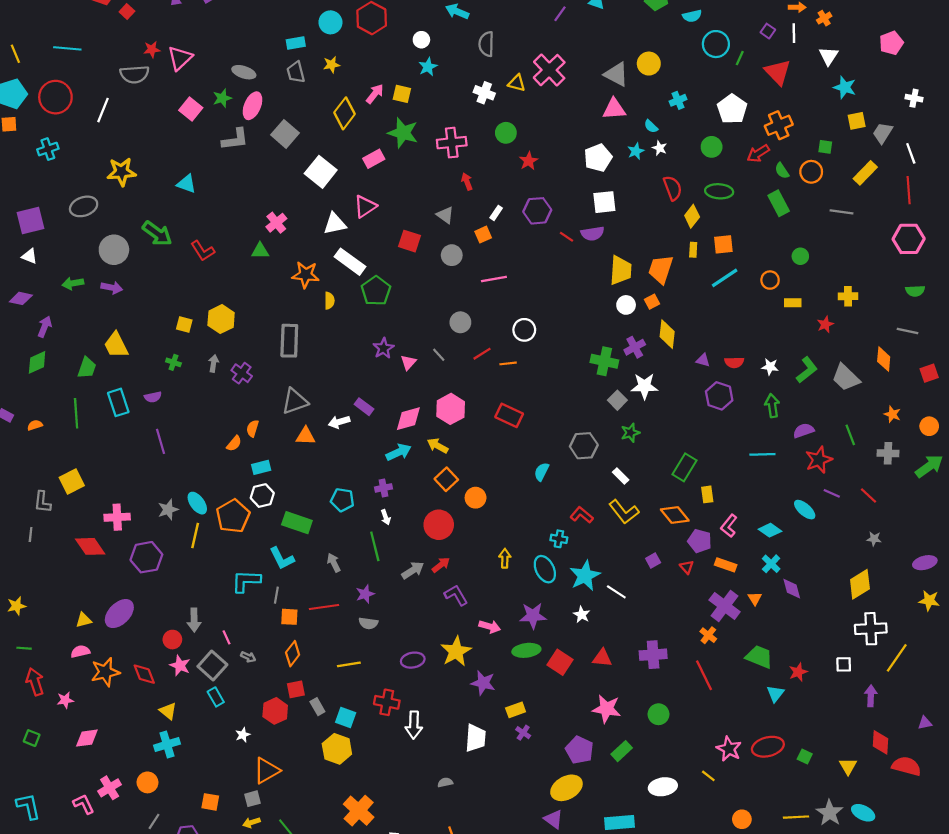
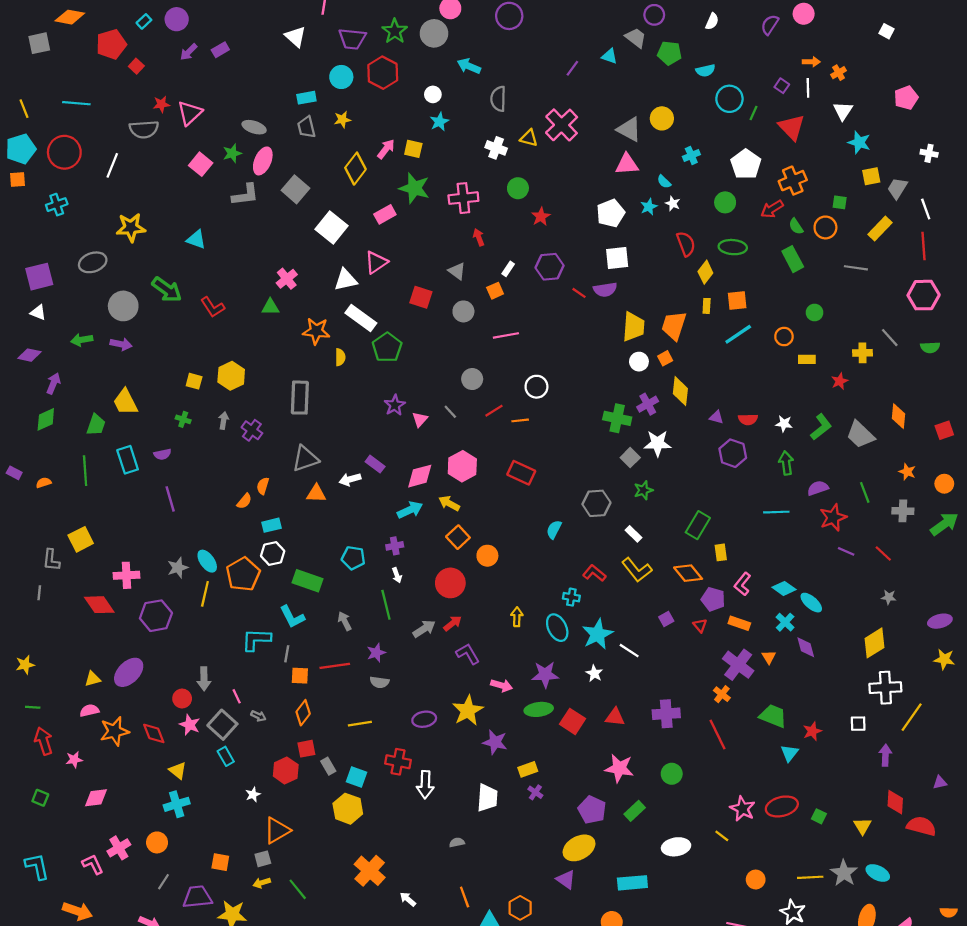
gray line: (908, 331) -> (890, 338), moved, turned 36
cyan ellipse: (805, 510) -> (811, 603), moved

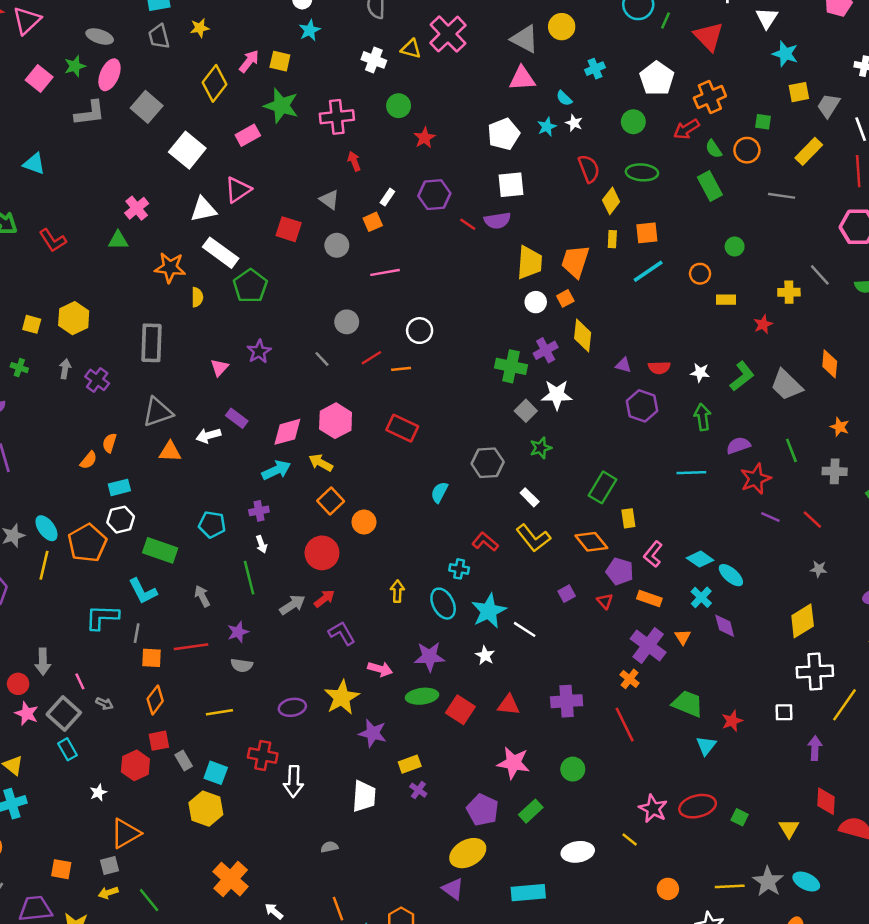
pink triangle: (420, 419) -> (219, 368), moved

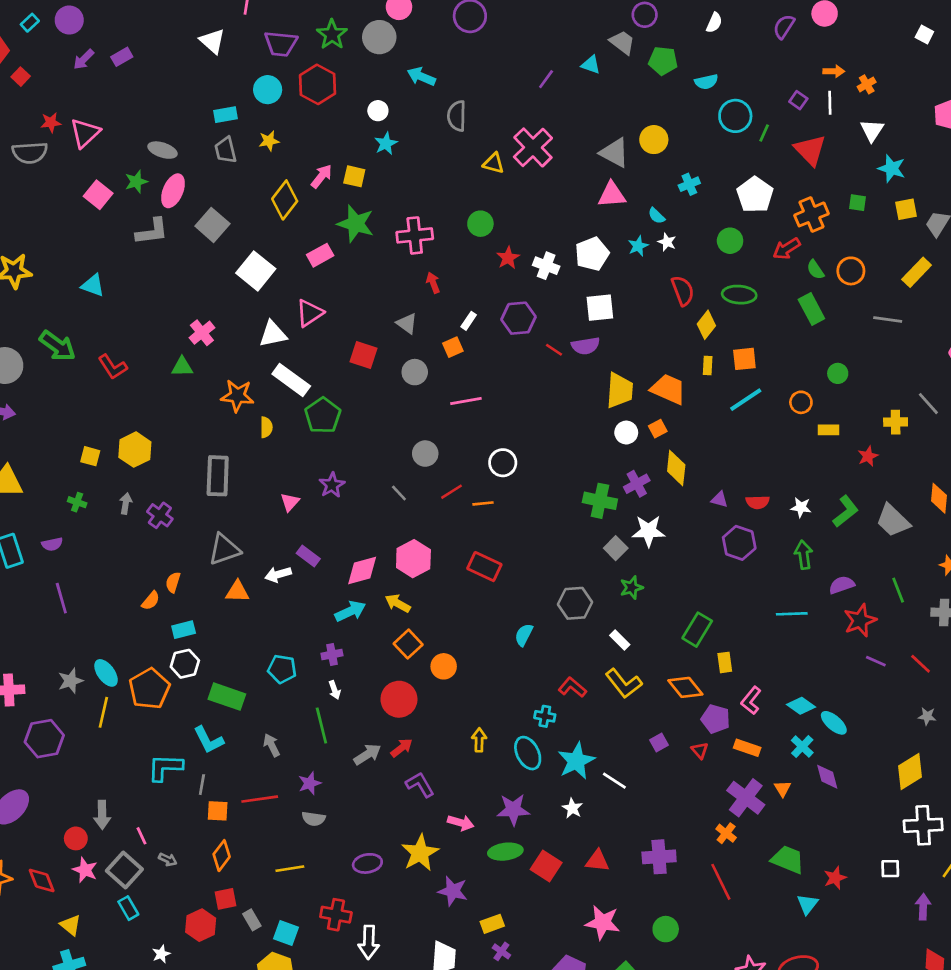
white cross: (374, 60) -> (546, 266), moved
green square: (763, 122) -> (857, 203), moved
orange trapezoid: (575, 261) -> (668, 389), turned 96

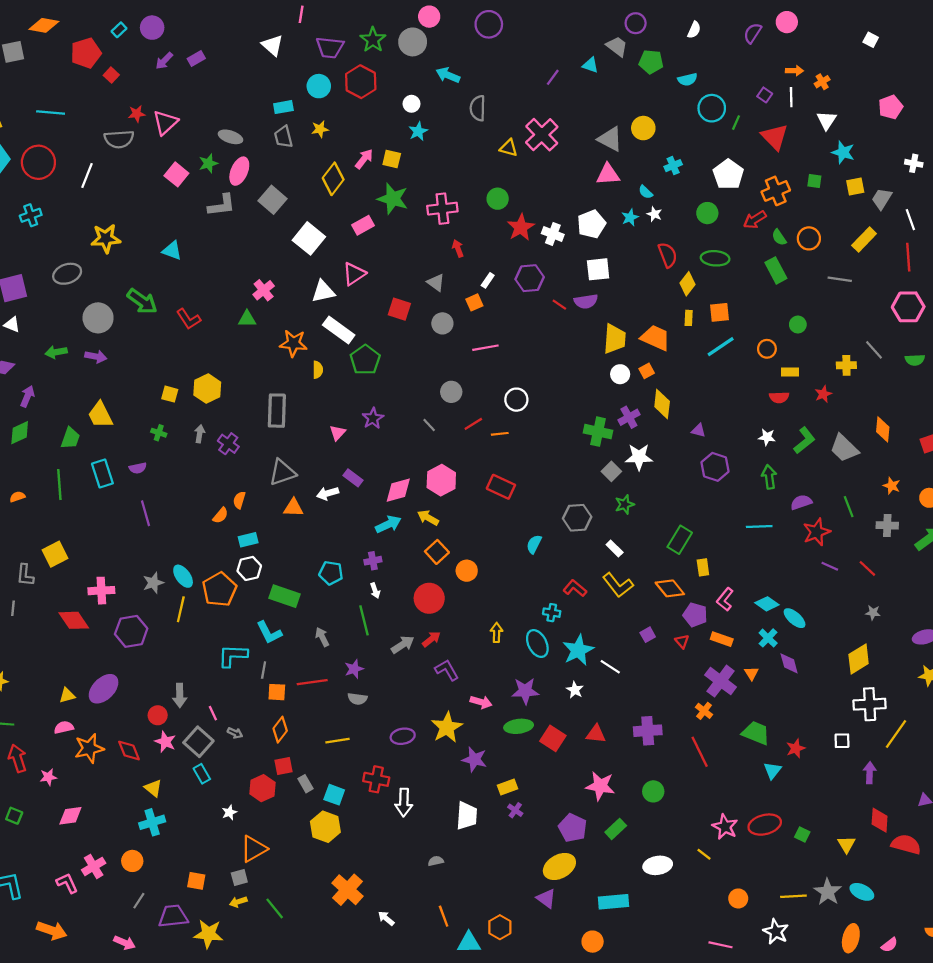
red star: (508, 258) -> (521, 227), size x1.4
red semicircle: (758, 502) -> (779, 397), moved

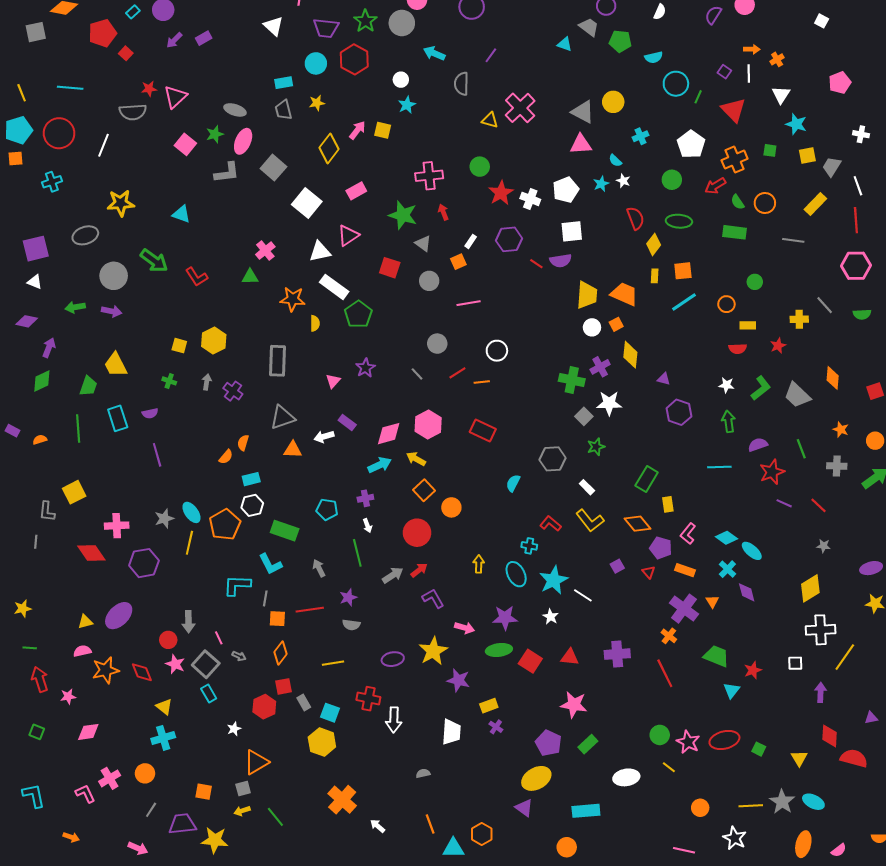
purple line: (553, 77) -> (491, 55), moved
green star: (393, 199) -> (403, 215), moved
green rectangle: (776, 270) -> (735, 232), turned -55
green circle: (653, 791) -> (660, 735), moved
orange arrow: (52, 931) -> (71, 837), size x0.6

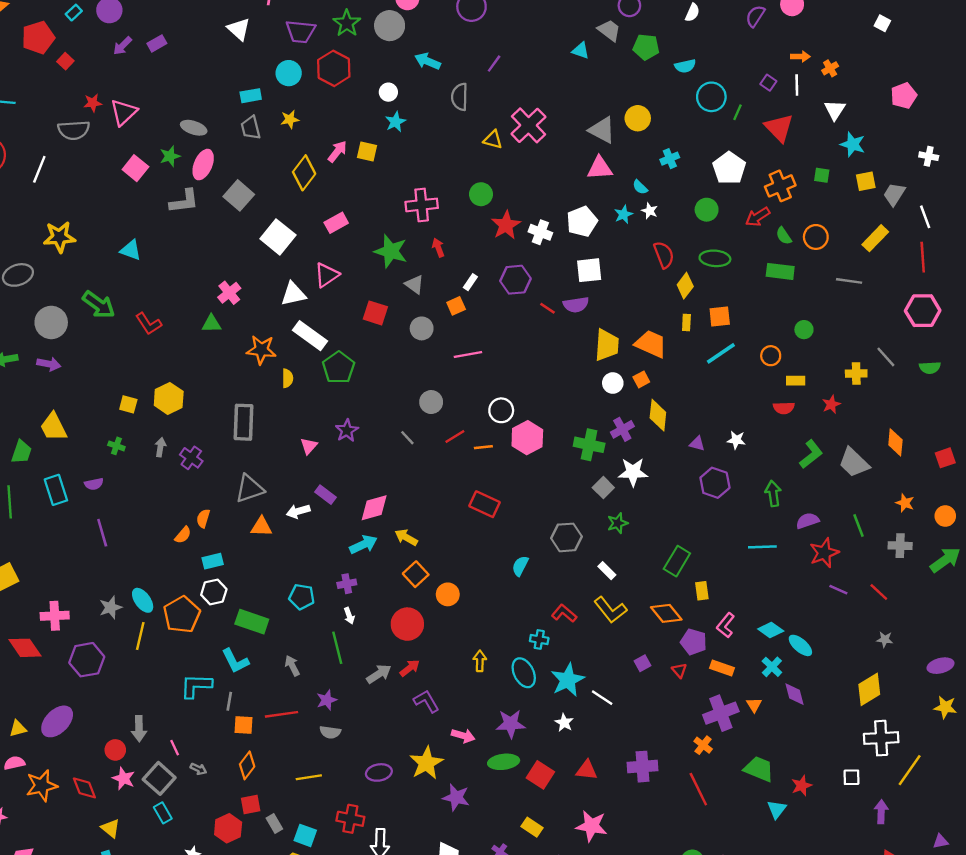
white star: (726, 385) -> (736, 440), moved
pink hexagon: (428, 424) -> (527, 438), moved
purple cross: (684, 609) -> (721, 713), turned 32
yellow rectangle: (489, 706) -> (532, 827), moved, turned 54

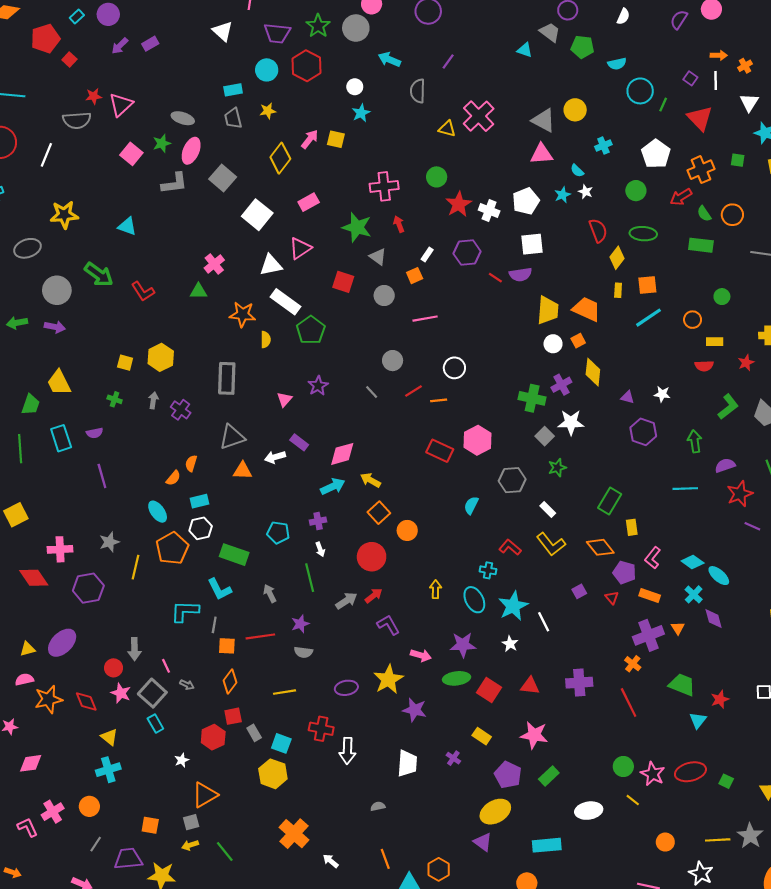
pink hexagon: (527, 438) -> (478, 440), moved
cyan ellipse: (143, 600) -> (158, 512), moved
white line: (602, 698) -> (544, 622), turned 30

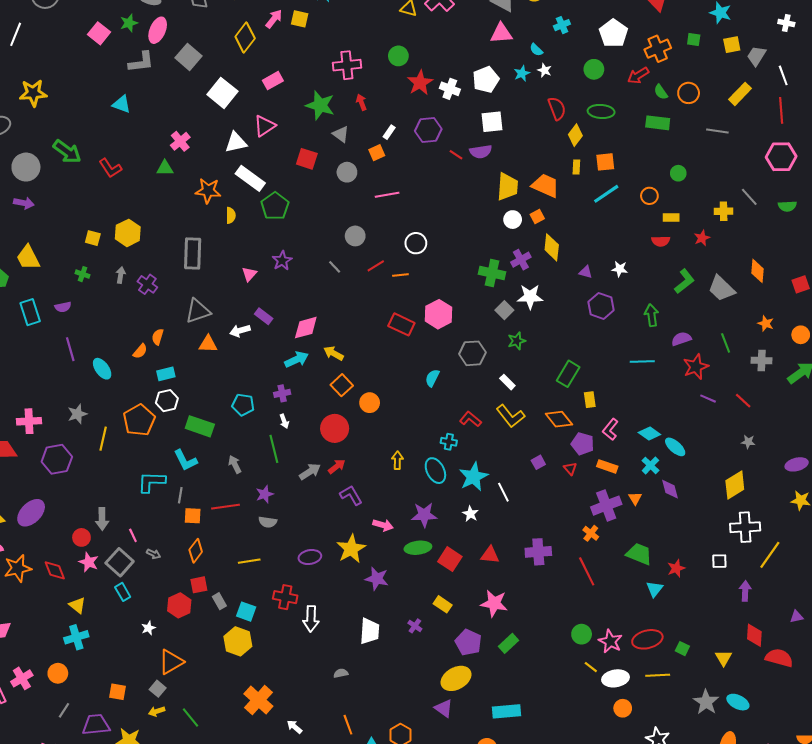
cyan triangle: (127, 226) -> (122, 104), moved
cyan ellipse: (158, 512) -> (102, 369), moved
white ellipse: (589, 811) -> (615, 678), moved
gray square: (191, 822) -> (158, 689), turned -35
yellow line: (718, 840) -> (658, 675), moved

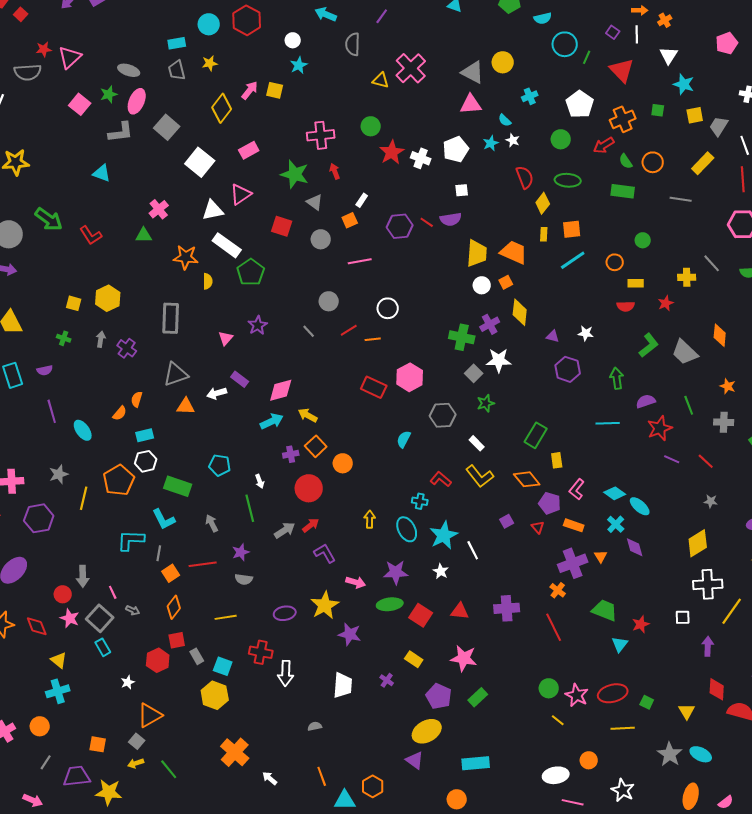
white square: (492, 122) -> (462, 190), size x0.6
purple hexagon: (428, 130) -> (400, 226), moved
purple cross: (282, 393) -> (291, 454), moved
orange square: (193, 516) -> (171, 573), turned -36
white ellipse: (615, 678) -> (556, 775), moved

